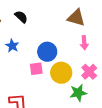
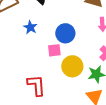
yellow circle: (61, 73) -> (72, 66), moved

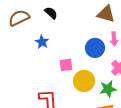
blue circle: (65, 33) -> (95, 48), moved

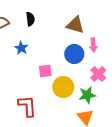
black semicircle: (51, 13) -> (30, 19), turned 40
brown triangle: (106, 14) -> (75, 25), moved

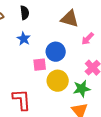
pink arrow: (93, 45) -> (88, 39), turned 48
blue star: (21, 48) -> (24, 39), moved
blue circle: (74, 54) -> (56, 52), moved

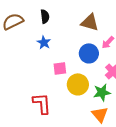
blue circle: (56, 52) -> (89, 53), moved

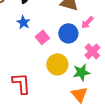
pink square: (60, 68) -> (42, 37), moved, turned -32

